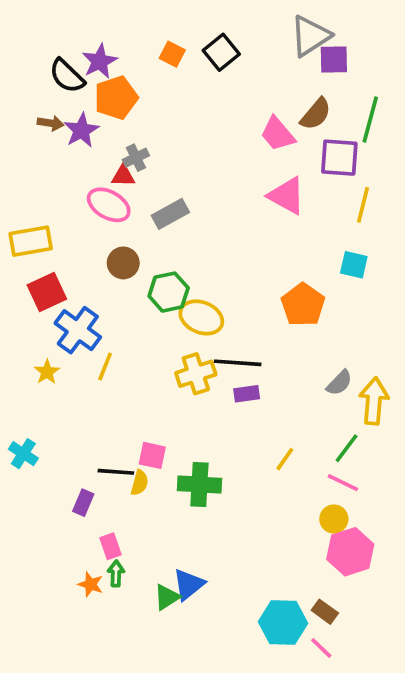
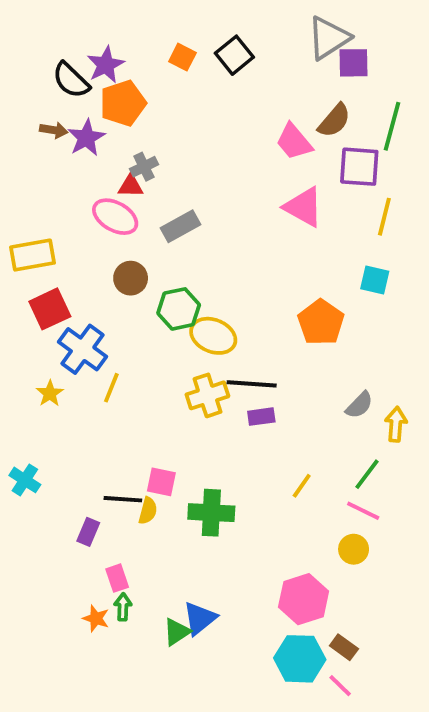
yellow arrow: (374, 401) -> (396, 424), size x0.7
pink hexagon: (350, 552) -> (304, 599), moved

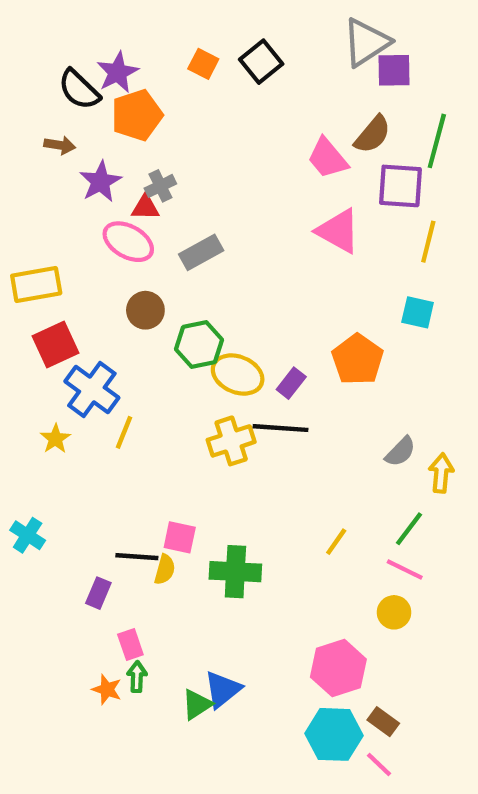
purple star: (86, 138) -> (100, 182), moved
purple rectangle: (261, 417) -> (291, 383), moved, turned -44

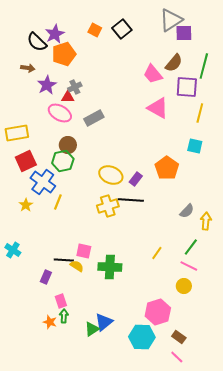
green hexagon: (199, 345) -> (63, 161), moved
yellow semicircle: (165, 569) -> (77, 266), turned -72
cyan hexagon: (334, 734) -> (142, 337), moved

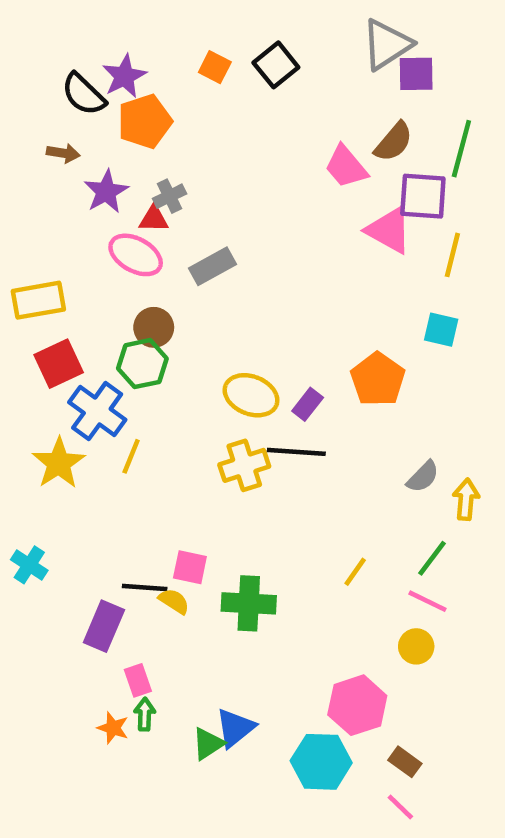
pink triangle: (158, 108) -> (389, 230), moved
yellow star: (26, 205) -> (59, 463), size x1.6
purple rectangle: (46, 277) -> (104, 626), size x1.5

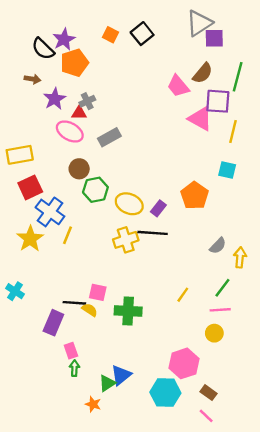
green hexagon: (142, 364) -> (95, 190), moved
pink line: (427, 601) -> (220, 310), turned -30
orange star: (113, 728) -> (93, 404), moved

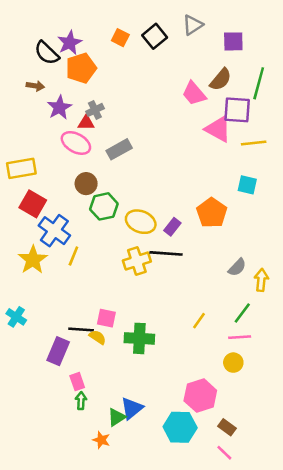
gray triangle: (199, 23) -> (193, 25), moved, size x0.7
yellow line: (233, 131) -> (254, 143), turned 70
red square: (30, 187) -> (33, 204), turned -35

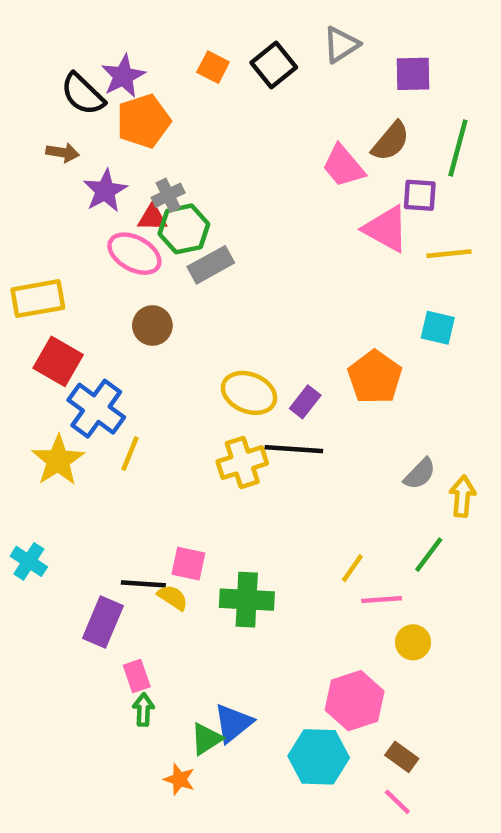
purple square: (237, 110) -> (420, 195), size x0.7
green hexagon: (104, 206) -> (184, 229), moved
pink line: (240, 337) -> (382, 600), moved

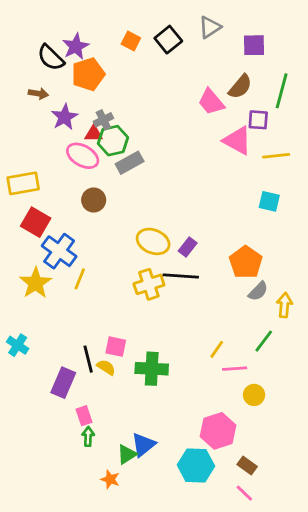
orange pentagon: (375, 377) -> (246, 262), moved
black line: (143, 584) -> (88, 359), turned 72

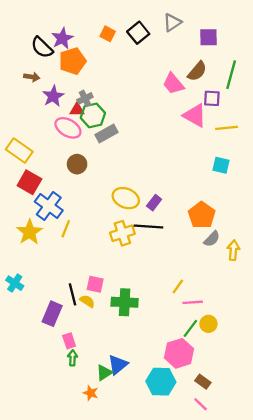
yellow rectangle: (23, 183) -> (19, 151), turned 45
green line: (264, 341) -> (190, 328), moved

